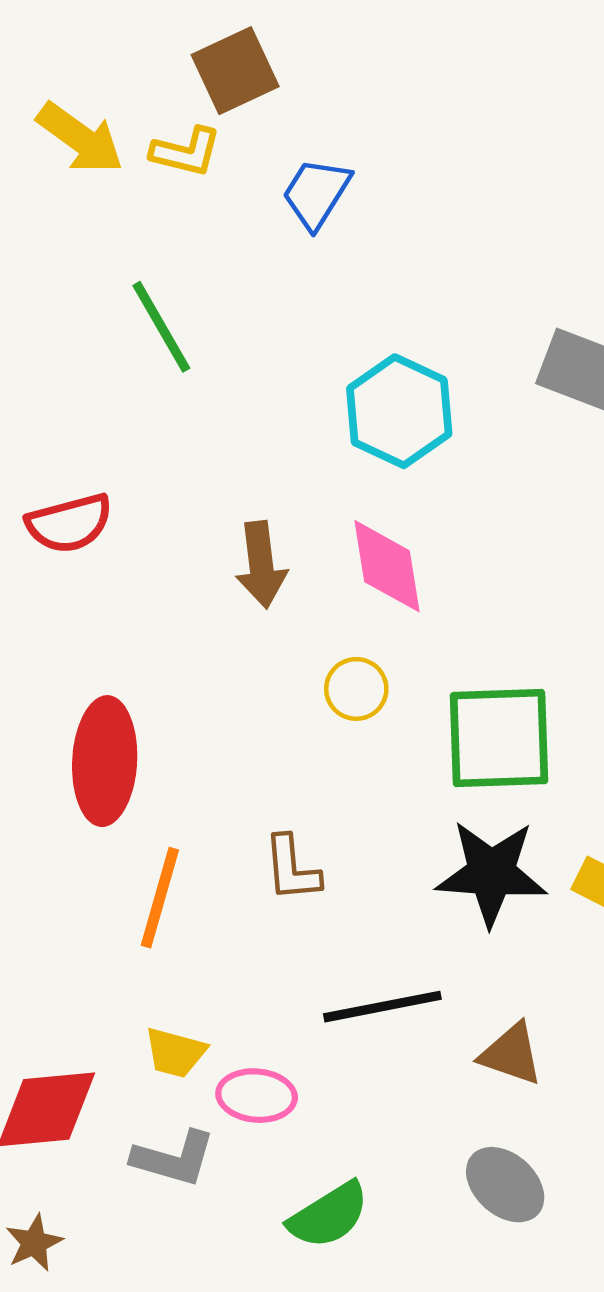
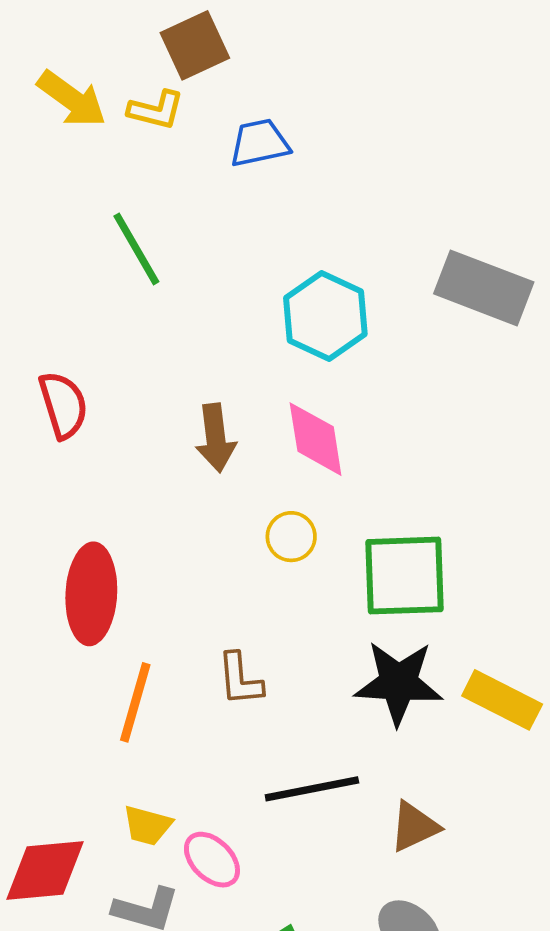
blue trapezoid: (316, 193) -> (259, 143), turned 46
red semicircle: (69, 523) -> (63, 405), turned -92
brown triangle: (511, 1054) -> (414, 827), turned -44
pink ellipse: (257, 1096) -> (212, 860), turned 40

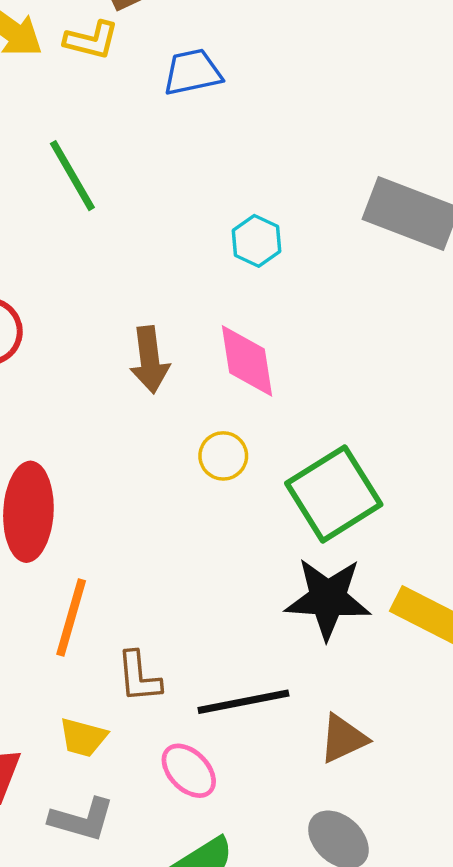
cyan hexagon: (325, 316) -> (256, 241), size x0.6
green square: (405, 576) -> (334, 494), turned -30
brown L-shape: (240, 679) -> (139, 677), moved
pink ellipse: (212, 860) -> (189, 771), moved

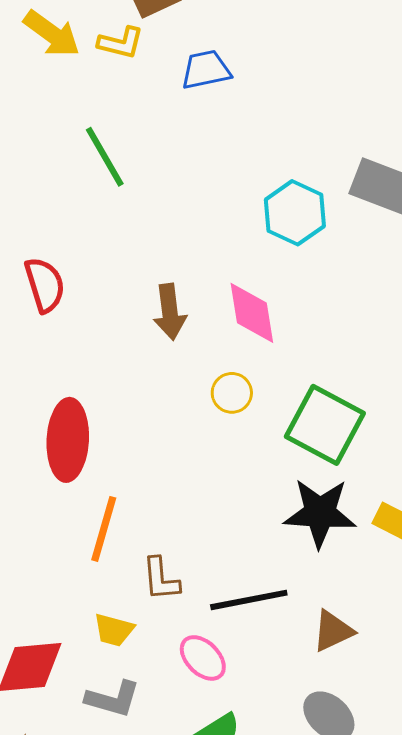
cyan hexagon: (256, 241) -> (295, 213), moved, size x1.5
green square: (334, 494) -> (325, 425), turned -30

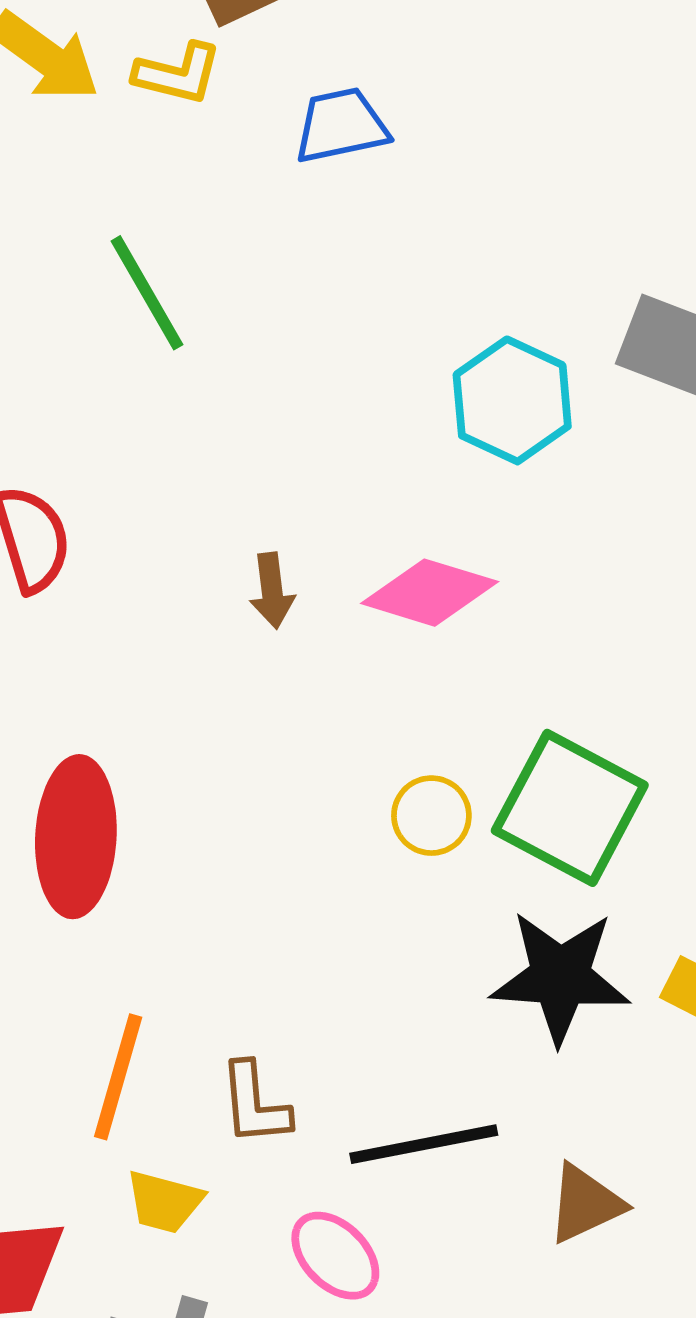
brown arrow: (170, 312) -> (272, 591), size x0.7
pink diamond: (252, 313) -> (430, 593), turned -64
yellow circle: (232, 393) -> (431, 816), moved
orange line: (104, 529) -> (118, 1077), moved

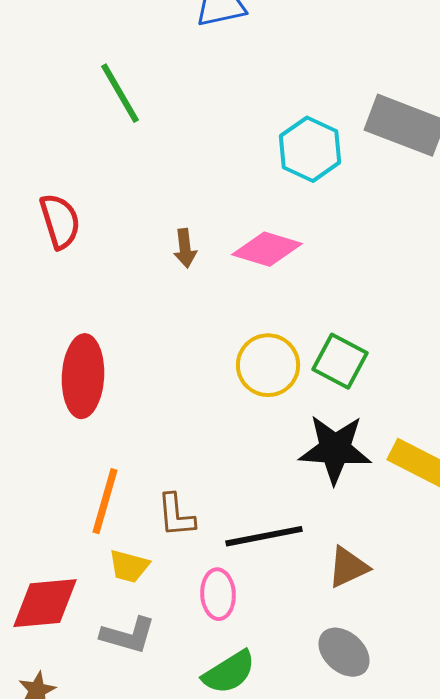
green square: (570, 808) -> (340, 361), size x0.7
yellow circle: (431, 816) -> (268, 365), size x1.5
pink ellipse: (335, 1256) -> (218, 594), turned 42

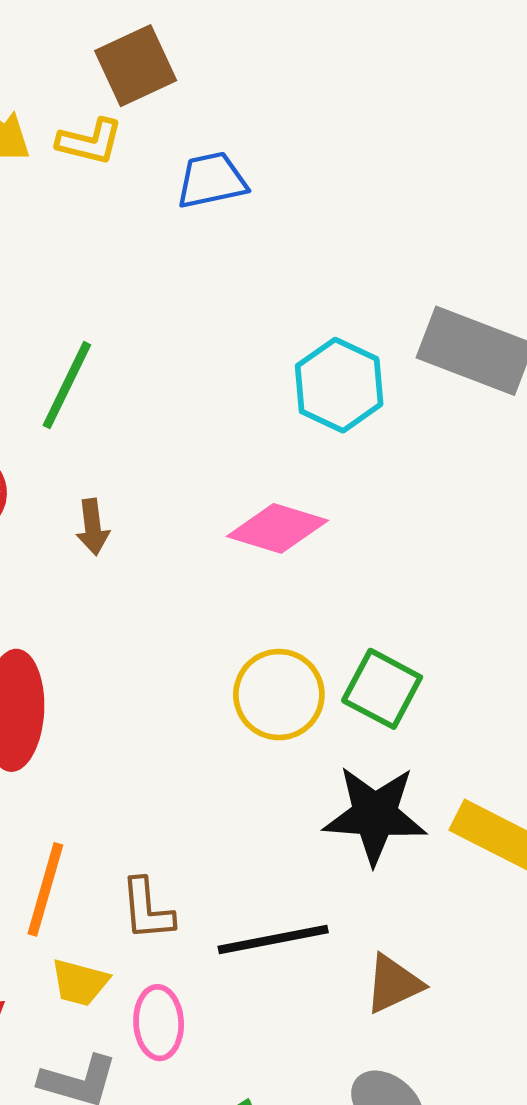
green line: (120, 93) -> (67, 385), moved, turned 56
brown arrow: (185, 248) -> (93, 527), moved
pink ellipse: (218, 594) -> (159, 1023), moved

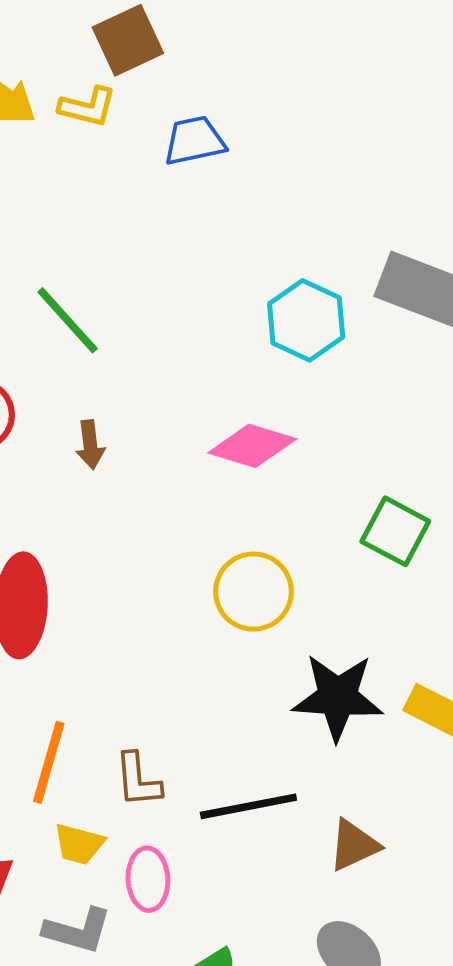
green line: (67, 385) -> (68, 320), turned -68
green square: (382, 689) -> (395, 531), moved

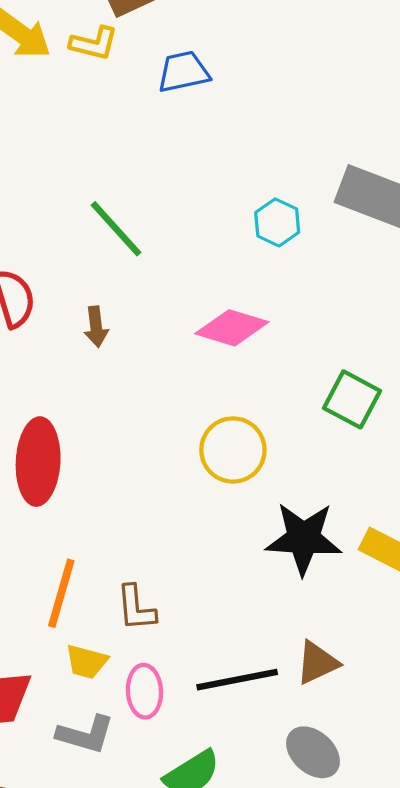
green line: (68, 320) -> (116, 229), moved
cyan hexagon: (306, 320) -> (277, 222), size x0.7
black line: (248, 806) -> (237, 680), moved

